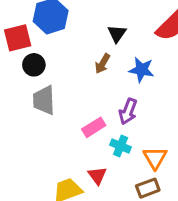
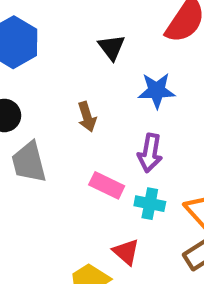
brown arrow: (102, 64) -> (87, 117), moved, turned -36
pink rectangle: (94, 127) -> (107, 185), turned 70

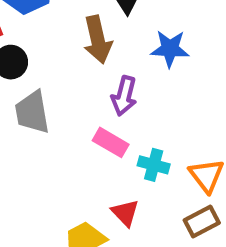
brown arrow: (87, 117) -> (98, 40), moved, size x1.5
purple arrow: (150, 153) -> (124, 96), moved

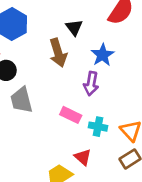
blue star: (170, 49) -> (103, 55), turned -30
purple arrow: (124, 96) -> (91, 84), moved

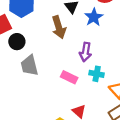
blue star: (103, 55) -> (94, 17), moved
cyan cross: (98, 127) -> (97, 74), moved

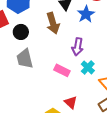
black circle: (17, 42) -> (21, 32), moved
cyan cross: (97, 74) -> (88, 67), turned 32

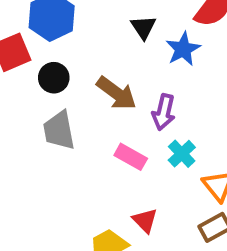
brown arrow: (53, 23) -> (116, 93), moved, turned -40

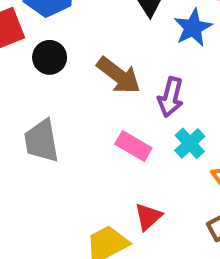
gray trapezoid: (59, 130) -> (41, 141), moved
red triangle: (145, 221) -> (148, 217), turned 32

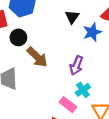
brown arrow: (119, 75) -> (37, 57), moved
pink rectangle: (133, 146) -> (68, 105), moved

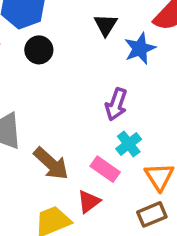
black circle: (18, 37) -> (39, 50), moved
brown arrow: (37, 57) -> (51, 164), moved

